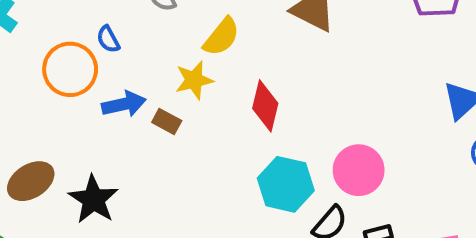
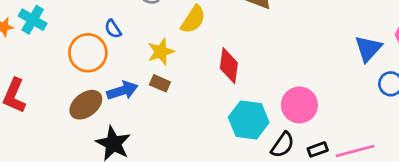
yellow star: (194, 80) -> (161, 52), moved
blue arrow: (124, 104) -> (122, 91), moved
brown ellipse: (31, 181) -> (86, 105), moved

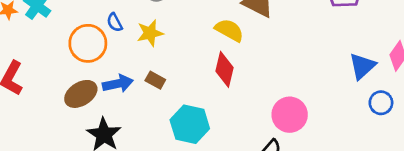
yellow semicircle: (193, 19) -> (229, 30), moved, turned -100
yellow star: (161, 52) -> (150, 33), moved
cyan hexagon: (249, 120) -> (190, 124), moved

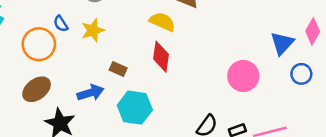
brown rectangle: (155, 80) -> (118, 69), moved
blue arrow: (118, 84) -> (90, 93), moved
pink circle: (290, 115) -> (243, 76), moved

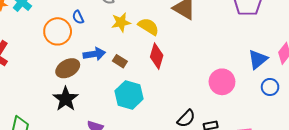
yellow semicircle: (162, 22) -> (149, 26), moved
yellow star: (93, 30) -> (121, 22), moved
brown ellipse: (37, 89) -> (68, 68), moved
blue arrow: (90, 93) -> (94, 54), moved

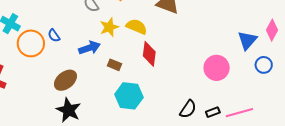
blue semicircle: (78, 17) -> (54, 36), moved
orange circle: (58, 31) -> (31, 43), moved
blue arrow: (94, 54) -> (89, 48), moved

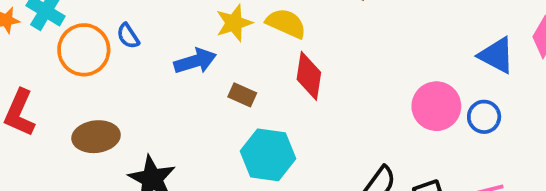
blue triangle: (247, 40) -> (497, 55), turned -45
blue circle: (264, 65) -> (484, 117), moved
brown ellipse: (65, 80) -> (96, 137), moved, turned 30

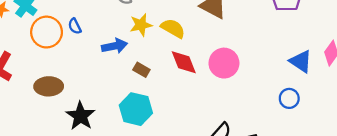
red diamond: (309, 76) -> (184, 62), turned -36
pink circle: (436, 106) -> (224, 63), moved
cyan hexagon: (268, 155) -> (136, 109), moved

